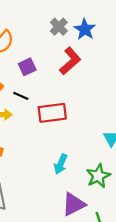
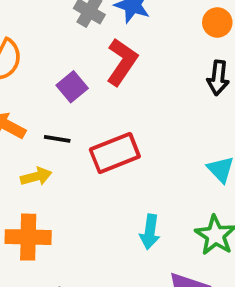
purple square: (27, 67) -> (72, 87), moved

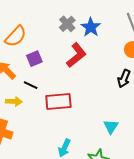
purple square: (72, 87) -> (34, 59), moved

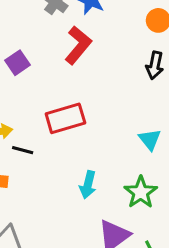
black line: (31, 85) -> (23, 150), moved

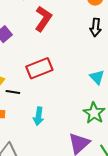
cyan arrow: (88, 185) -> (38, 116), moved

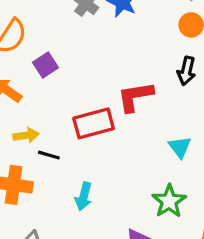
red L-shape: (43, 19) -> (135, 97), moved, turned -140

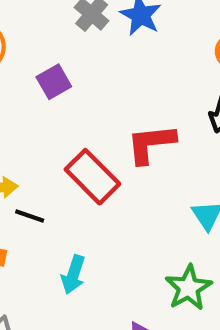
purple square: (46, 65) -> (54, 82), moved
red rectangle: (94, 123) -> (92, 177), turned 57

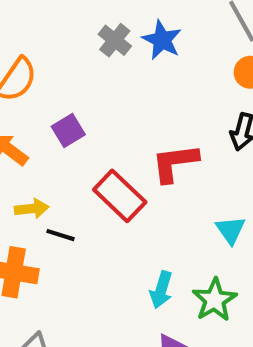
purple square: (54, 82) -> (68, 131), moved
cyan arrow: (73, 275) -> (161, 290), moved

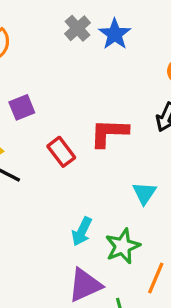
purple square: (68, 131) -> (22, 107), moved
red rectangle: (120, 196) -> (61, 152), size x0.7

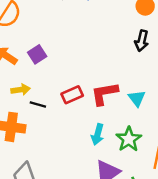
red L-shape: (109, 133) -> (104, 94), moved
red rectangle: (61, 152) -> (72, 95), moved, turned -66

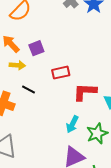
yellow arrow: (21, 90) -> (17, 65), moved
red rectangle: (72, 95) -> (61, 73), moved

